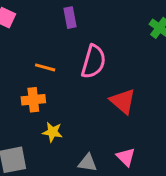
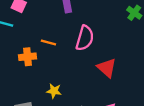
orange cross: (33, 100) -> (28, 57), moved

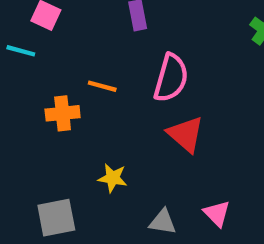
red triangle: (107, 68) -> (186, 134), moved

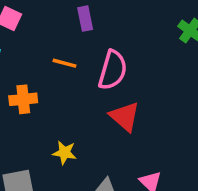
orange line: (102, 86) -> (65, 63), moved

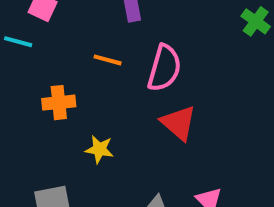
yellow star: (65, 153) -> (99, 149), moved

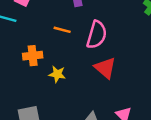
yellow star: (99, 149) -> (57, 74), moved

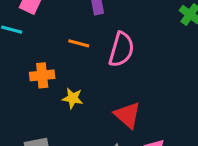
red triangle: (105, 68) -> (127, 115), moved

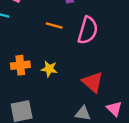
orange cross: (42, 75) -> (20, 65), moved

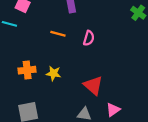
pink semicircle: (88, 30) -> (89, 38), size x0.6
pink triangle: (114, 109) -> (113, 110), turned 40

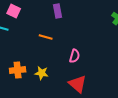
pink semicircle: (89, 38) -> (75, 56), moved

